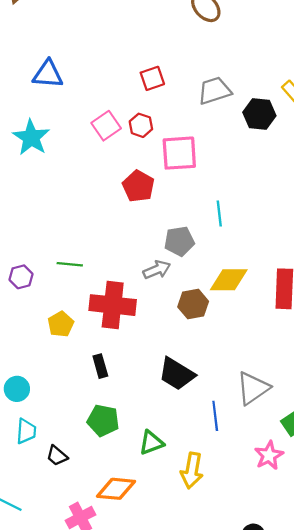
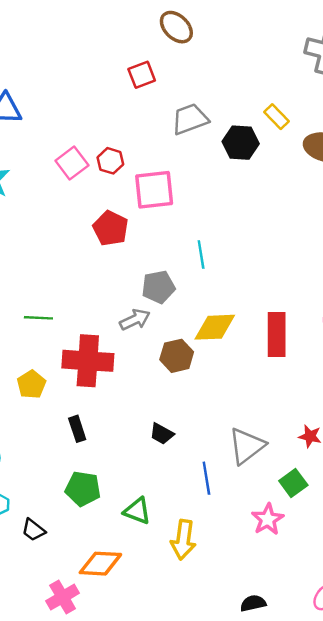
red square: (152, 78) -> (142, 75), moved
black trapezoid: (177, 374) -> (162, 434), size x0.6
green triangle: (151, 443) -> (137, 511), turned 44

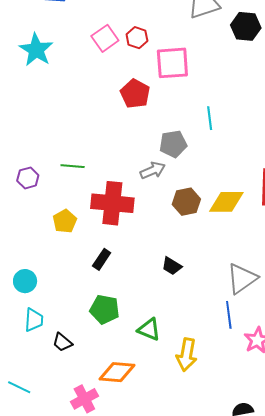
yellow diamond: (215, 327) -> (226, 202), moved
black rectangle: (77, 429) -> (102, 259), turned 50
blue line: (206, 478) -> (229, 315), moved

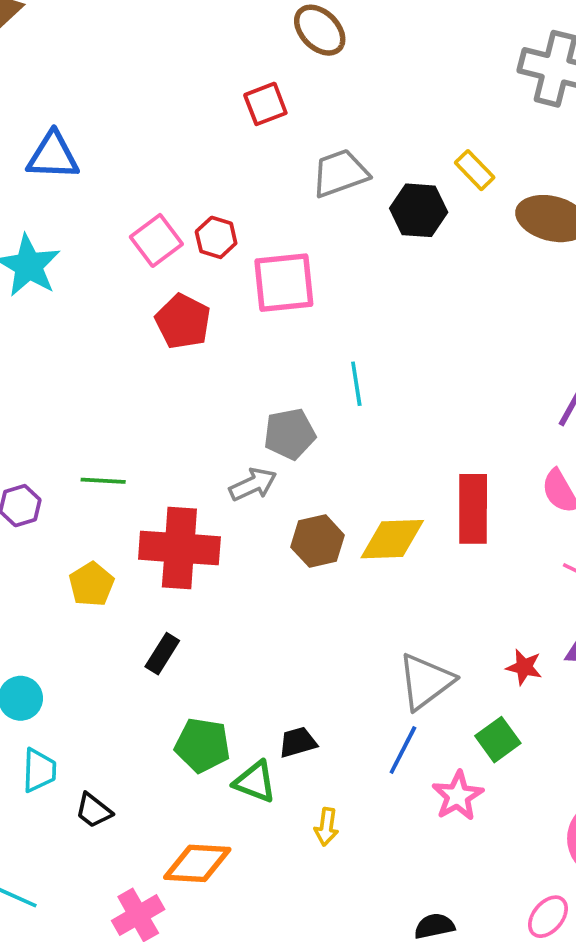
red pentagon: (135, 94) -> (183, 321), moved
black trapezoid: (172, 266) -> (298, 742), moved, turned 135
green pentagon: (105, 309) -> (203, 745), moved
blue line: (229, 315) -> (403, 750), turned 36
yellow arrow: (187, 355) -> (326, 827), size x0.6

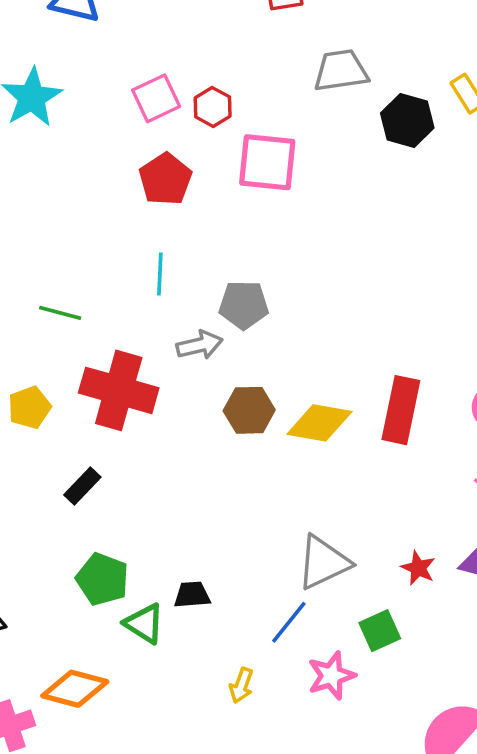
cyan line: (356, 384) -> (160, 274), moved
yellow arrow: (326, 827) -> (241, 685), moved

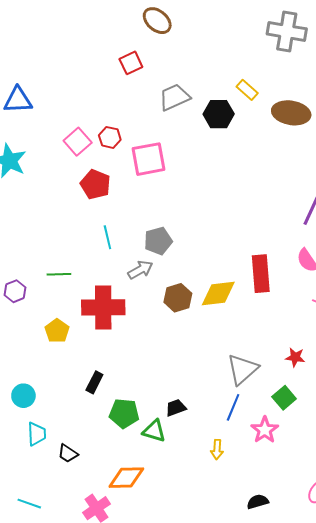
black rectangle: (82, 486) -> (94, 382), moved

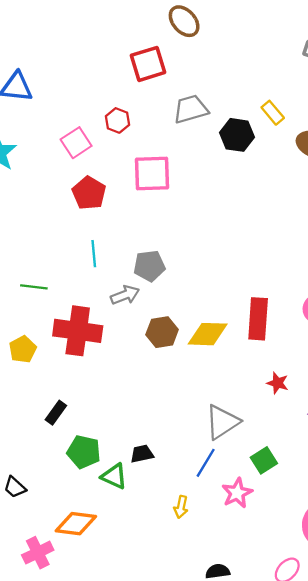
red square: (131, 63) -> (148, 64), size x1.4
red hexagon: (110, 137) -> (117, 120), moved
red star: (295, 357) -> (278, 383), moved

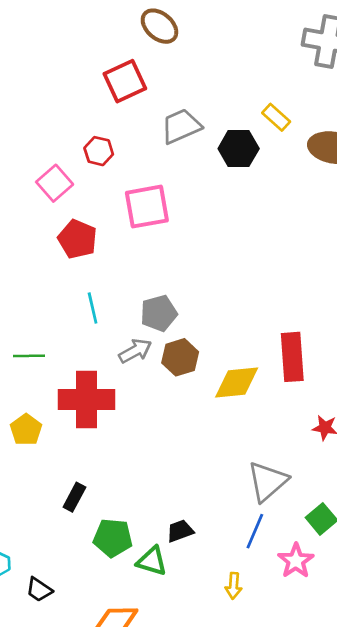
brown hexagon: (162, 332) -> (180, 357), moved

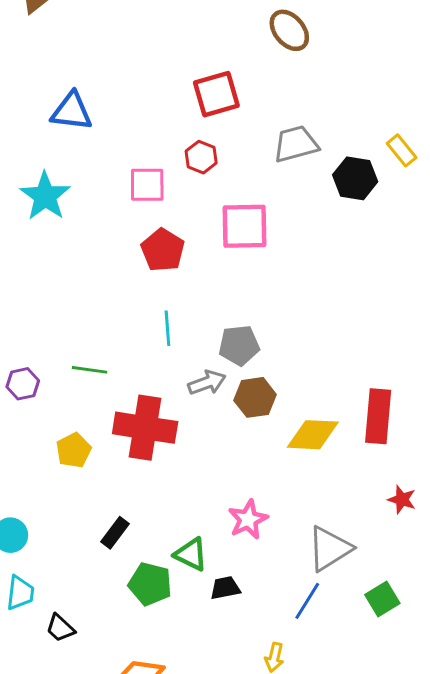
red square: (125, 81) -> (216, 94), moved
pink square: (55, 183) -> (147, 185), turned 32
green triangle: (152, 561) -> (191, 554), moved
pink star: (296, 561) -> (248, 519), moved

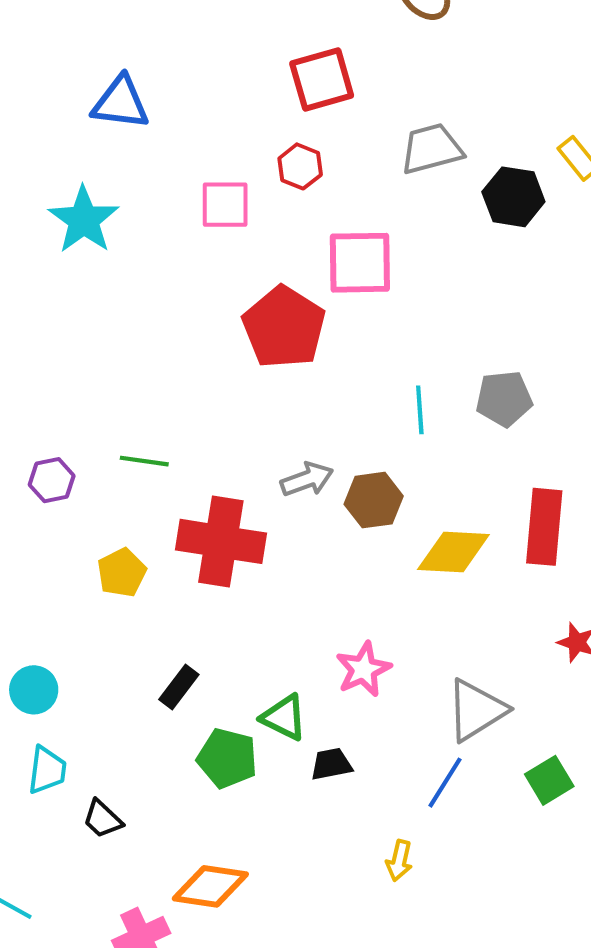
red pentagon: (163, 250) -> (284, 327), moved, size x1.4
cyan line: (167, 328) -> (420, 410), moved
gray pentagon: (239, 345) -> (504, 399), moved

